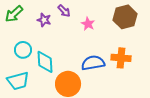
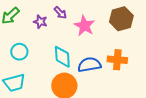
pink star: (88, 24) -> (84, 26), size x1.5
cyan diamond: (45, 62) -> (62, 57), moved

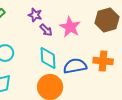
purple arrow: (60, 13) -> (46, 30), moved
purple star: (40, 22) -> (35, 15), moved

